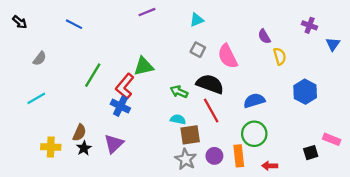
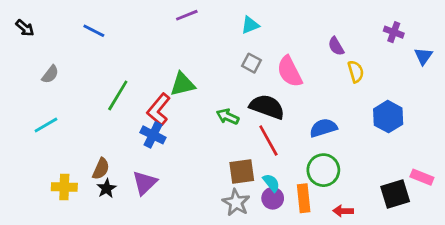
cyan semicircle: (178, 119) -> (271, 183), moved, turned 40
black square: (311, 153) -> (395, 194), size x1.5

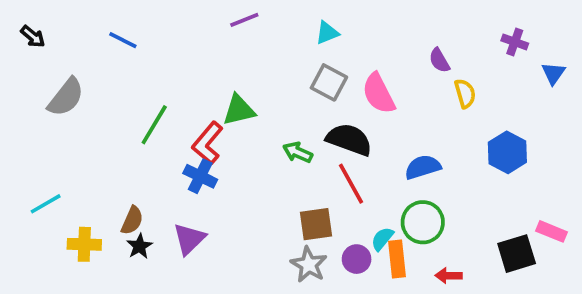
gray square: (252, 63) -> (329, 82), size x1.4
gray semicircle: (50, 74) -> (66, 97), size x1.6
cyan line: (46, 125) -> (46, 204), moved
cyan semicircle: (271, 183) -> (382, 239), moved, turned -102

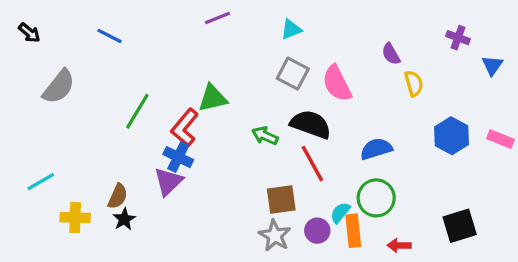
pink rectangle: (552, 231) -> (501, 139), moved
purple triangle: (189, 239) -> (168, 182), moved

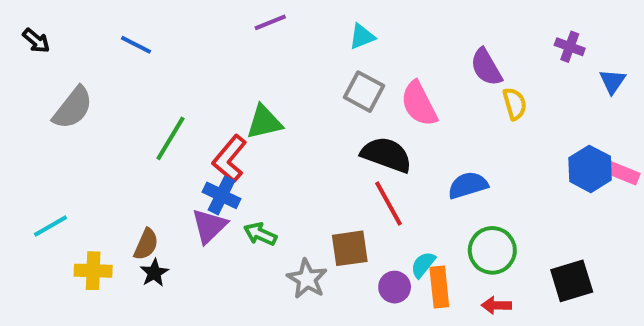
purple semicircle: (391, 54) -> (486, 67), size x1.4
green arrow: (265, 136) -> (260, 234), moved
blue hexagon: (451, 136) -> (590, 169), moved
green circle: (376, 198) -> (492, 250), moved
gray star: (275, 236) -> (307, 279), moved

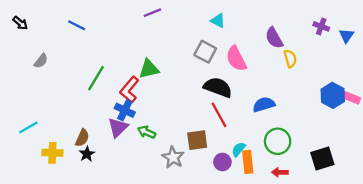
cyan triangle: (362, 37) -> (218, 21), moved, turned 49
blue triangle: (612, 81) -> (346, 36), moved
gray semicircle: (73, 108) -> (41, 61), size x0.6

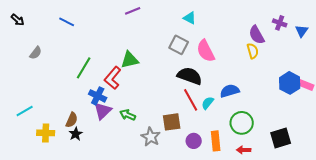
purple semicircle: (274, 38) -> (257, 35), moved
blue cross: (125, 110) -> (98, 96), moved
cyan semicircle: (239, 149) -> (208, 103), moved

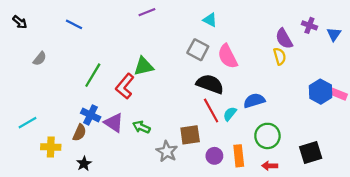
blue cross: (98, 96) -> (91, 115), moved
purple triangle: (103, 111) -> (114, 123), turned -42
black star: (76, 134) -> (84, 164), moved

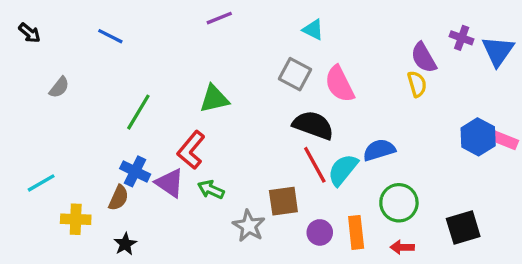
blue triangle: (334, 34) -> (498, 51), size x1.5
red L-shape: (125, 86) -> (191, 150), moved
cyan semicircle: (230, 114) -> (343, 170), size x1.5

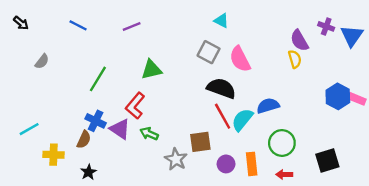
purple line: (219, 18) -> (132, 26), moved

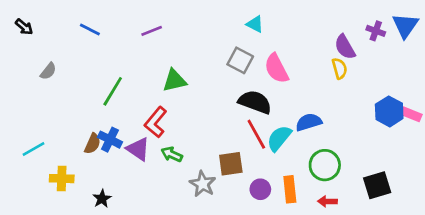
blue triangle: (352, 36) -> (405, 25), moved
brown semicircle: (84, 139) -> (93, 144), moved

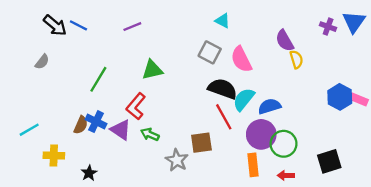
black arrow: (24, 27) -> (55, 25), moved, size x1.5
purple semicircle: (345, 47) -> (285, 41), moved
cyan semicircle: (279, 138) -> (244, 99), moved
purple circle: (260, 189) -> (261, 134), moved, size x1.6

